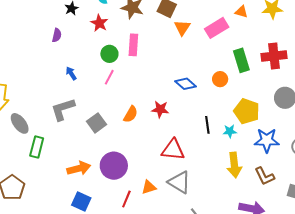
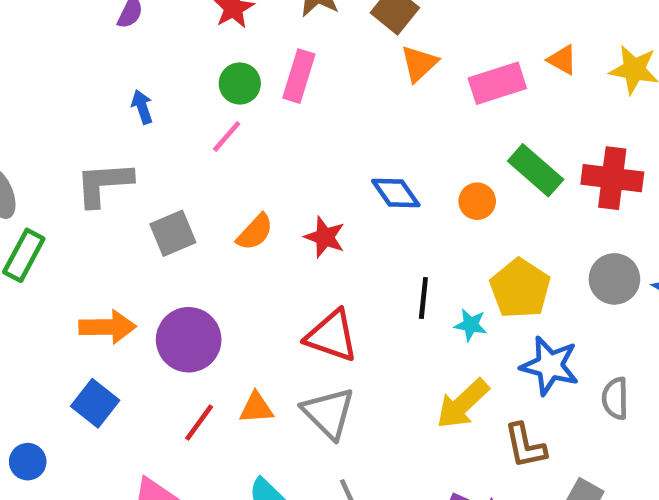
green rectangle: (241, 60) -> (536, 170), turned -45
yellow arrow: (234, 165) -> (463, 404), turned 40

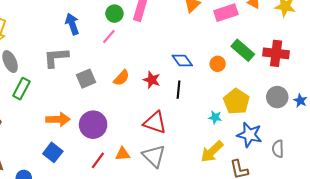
blue arrow: (142, 107) -> (72, 24), size x1.5
black line: (423, 298) -> (178, 90), moved

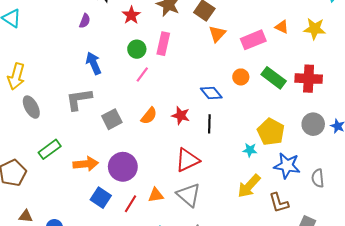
pink line: (109, 37) -> (142, 74), moved
orange circle: (218, 64) -> (241, 77), moved
green rectangle: (21, 89) -> (50, 149), moved, turned 30
red triangle: (155, 123) -> (187, 160), turned -40
blue square: (53, 152) -> (101, 198), moved

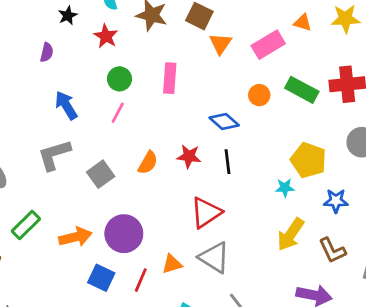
pink rectangle: (163, 44) -> (170, 78), moved
pink line: (142, 74) -> (118, 113), moved
blue star: (287, 166) -> (336, 201), size x0.7

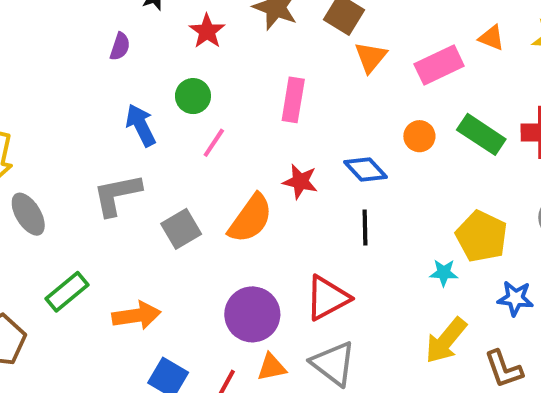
green circle: (119, 79) -> (193, 96), moved
red star: (189, 156) -> (300, 181), moved
orange semicircle: (148, 163) -> (250, 219), size x1.5
purple circle: (124, 234) -> (252, 314), moved

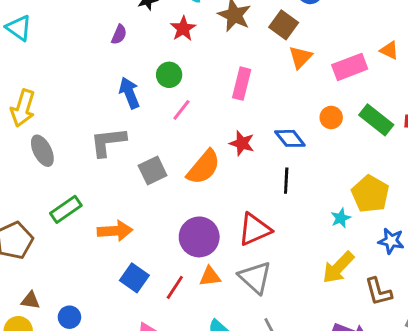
cyan star: (444, 273) -> (341, 218), turned -30

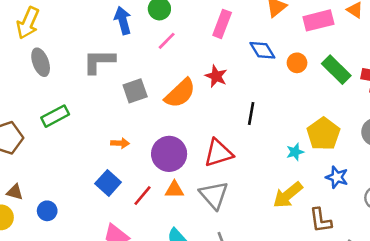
blue diamond: (290, 138) -> (262, 50), moved
orange arrow: (115, 231) -> (120, 143), moved, size x0.6

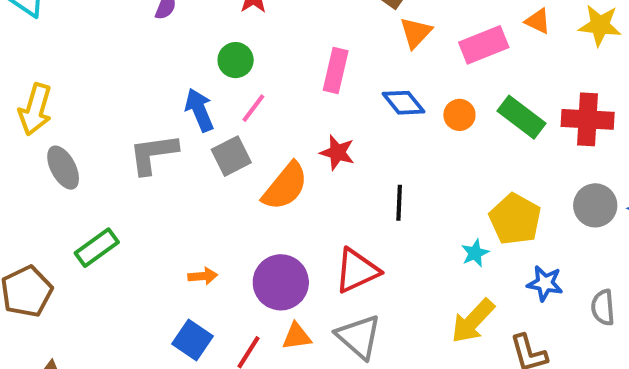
blue arrow: (123, 21) -> (199, 110), moved
gray square: (135, 91) -> (231, 156), moved

